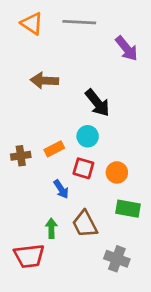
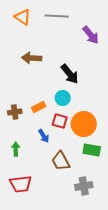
orange circle: (117, 172) -> (84, 124), size x1.6
green arrow: (51, 228) -> (16, 149), moved
gray cross: (117, 259) -> (84, 186), turned -30

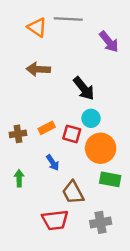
orange triangle: (23, 17) -> (37, 27), moved
cyan circle: (63, 98) -> (91, 118), moved
red square: (60, 121) -> (72, 134), moved
red trapezoid: (21, 184) -> (55, 220), moved

